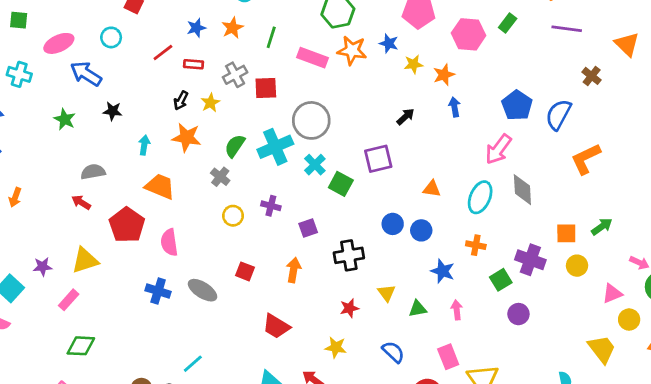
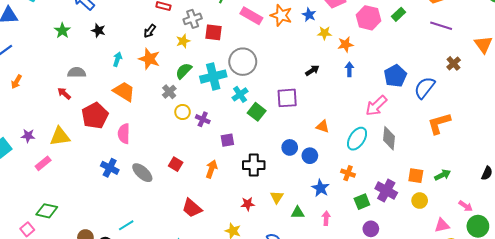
yellow star: (210, 103) -> (183, 41), moved
yellow circle: (233, 216) -> (183, 112), moved
green diamond: (81, 346) -> (47, 211), moved

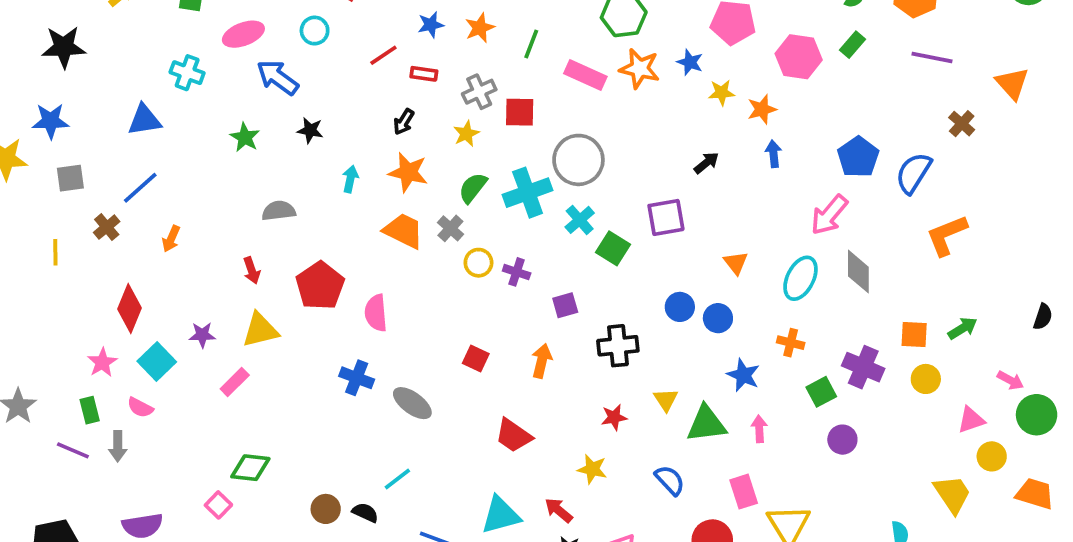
orange trapezoid: (124, 91) -> (404, 231), moved
red arrow: (64, 93) -> (252, 270), moved, turned -144
orange triangle: (323, 127) -> (736, 263), turned 40
gray ellipse: (142, 173) -> (412, 403), moved
green triangle: (298, 213) -> (706, 424), size x1.6

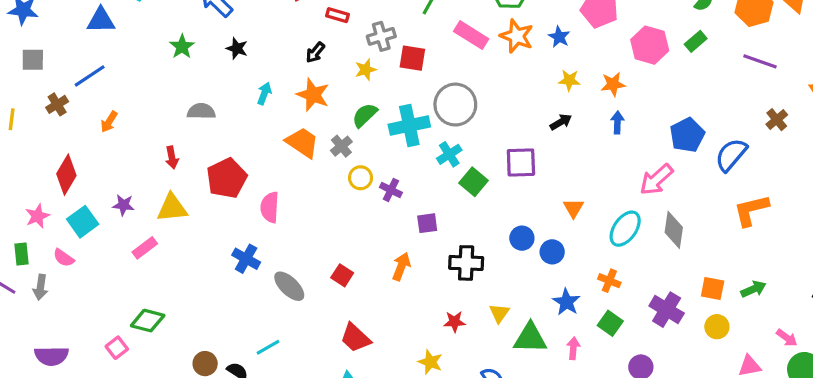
yellow star: (722, 93) -> (569, 80), moved
red square: (476, 359) -> (342, 275), moved
green square: (821, 392) -> (610, 323), moved, turned -35
red trapezoid: (514, 436) -> (355, 338), moved

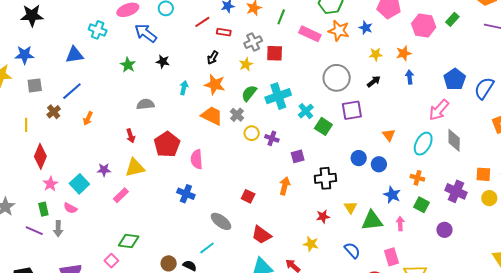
gray circle: (455, 105) -> (337, 78), moved
red diamond: (66, 175) -> (40, 156), moved
gray ellipse: (289, 286) -> (221, 221), moved

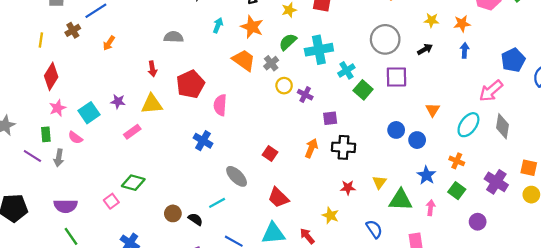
black cross: (325, 178) -> (343, 147), moved

